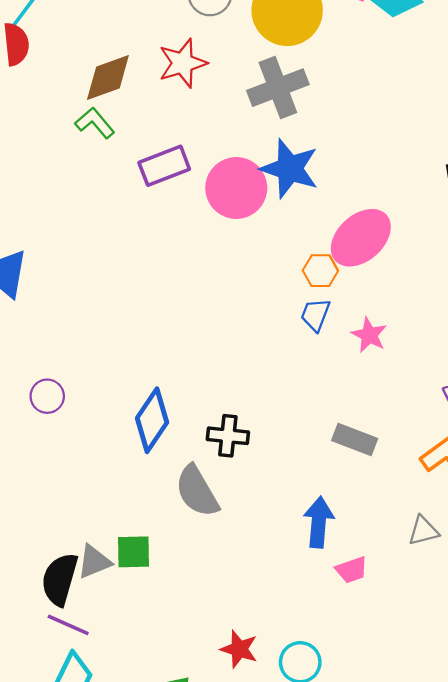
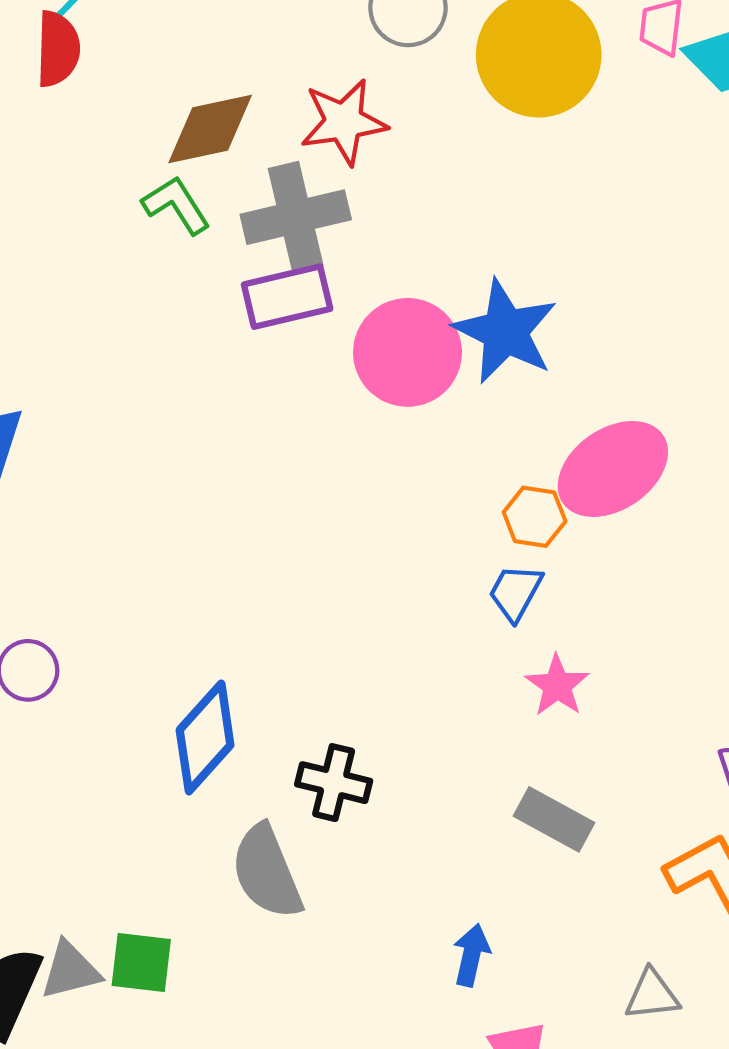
gray cross: (278, 88) -> (296, 217), moved
pink star: (369, 335) -> (557, 686), moved
blue arrow: (319, 522) -> (471, 955), size x0.7

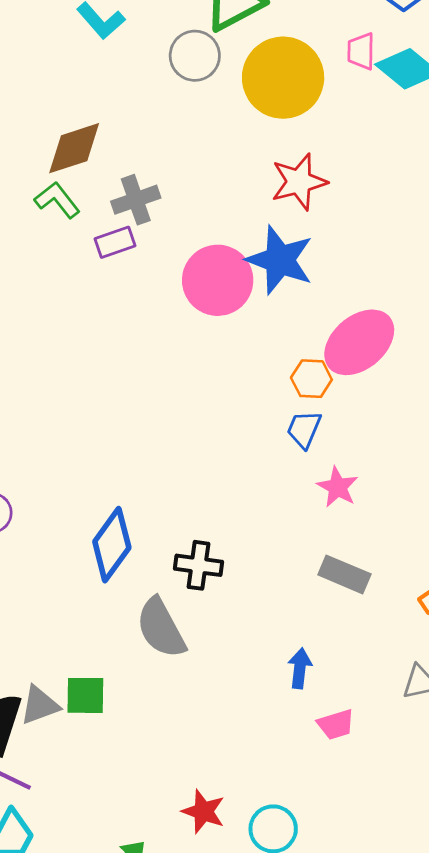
red star: (344, 122) -> (299, 182), moved
gray cross: (296, 217) -> (136, 200), size x0.7
purple rectangle: (287, 297) -> (115, 242), moved, size x0.7

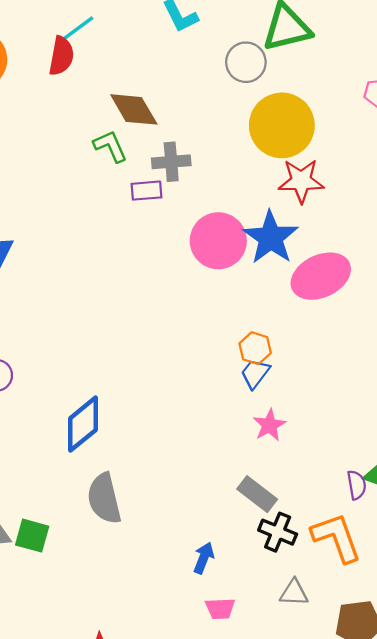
yellow circle: (283, 78) -> (282, 125), moved
brown diamond: (74, 148) -> (134, 109), turned 63
pink ellipse: (359, 342) -> (321, 276), moved
orange hexagon: (311, 379) -> (255, 348), moved
black cross: (199, 565) -> (278, 532), moved

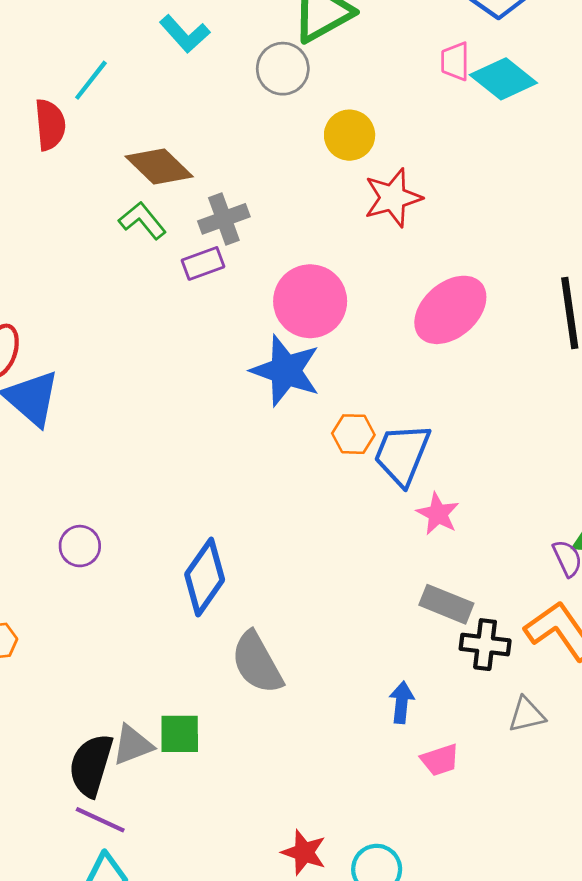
cyan line: (78, 28) -> (91, 80), moved
yellow circle: (282, 125) -> (350, 135), size x0.6
blue star: (271, 238) -> (286, 371), moved
orange hexagon: (255, 348) -> (353, 434), moved
blue trapezoid: (255, 374) -> (402, 454), size x1.6

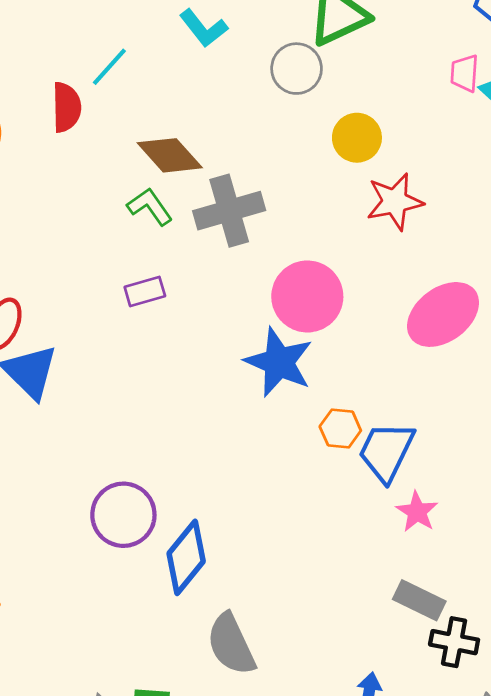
gray cross: (224, 219) -> (229, 211), size x1.4
purple rectangle: (203, 263) -> (145, 291), moved
purple circle: (80, 546) -> (123, 515), moved, size x1.6

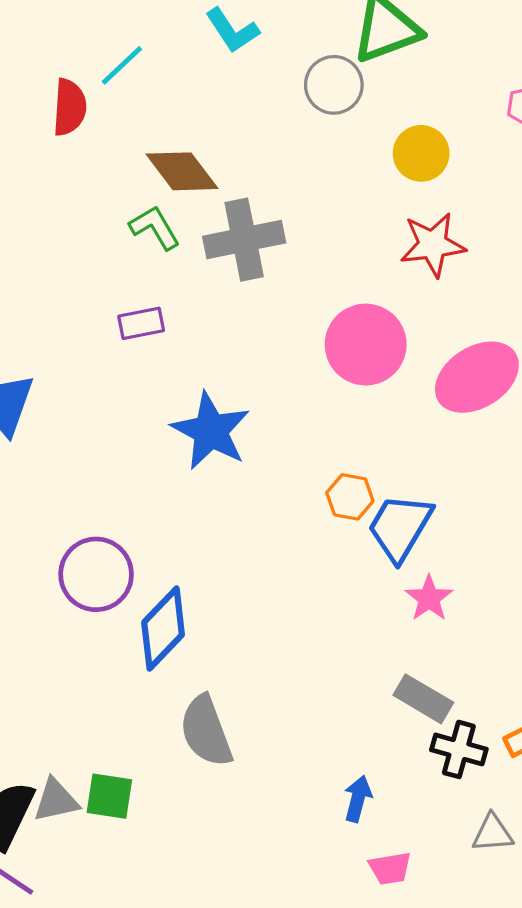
yellow circle: (357, 138) -> (421, 153), moved
pink circle: (307, 296) -> (366, 345), moved
blue star: (279, 362) -> (211, 431), moved

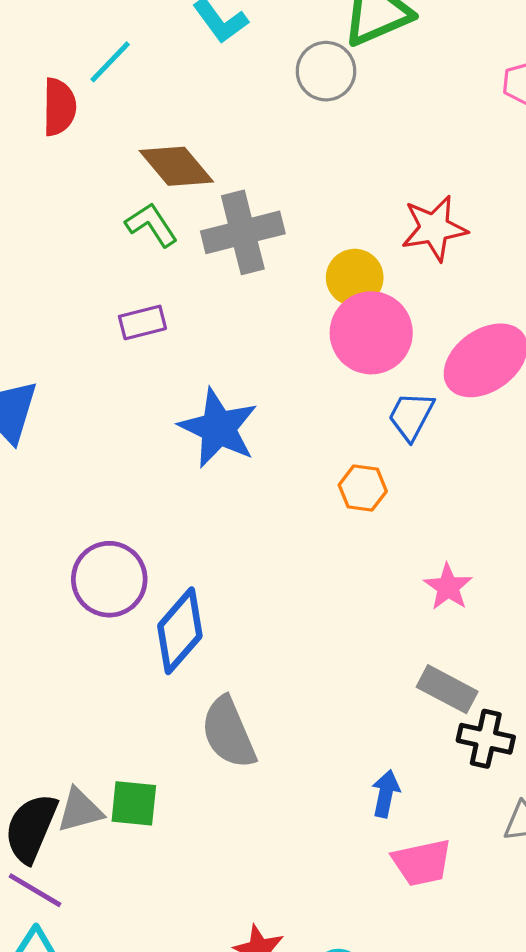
yellow circle: (421, 153) -> (355, 278), moved
blue trapezoid: (400, 527) -> (411, 416), moved, size x0.7
pink trapezoid: (390, 868) -> (422, 863), size x1.4

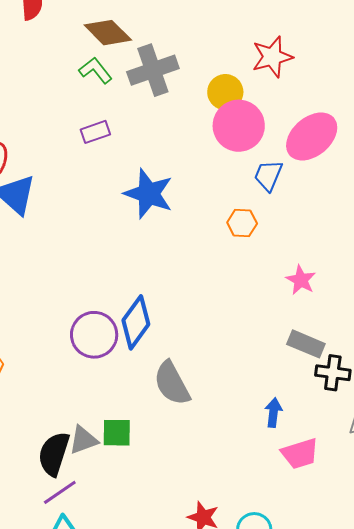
purple circle: (109, 579) -> (94, 335), moved
purple line: (35, 890) -> (60, 492), turned -60

